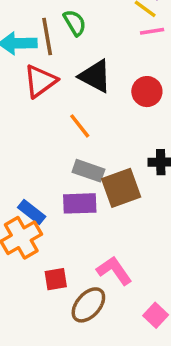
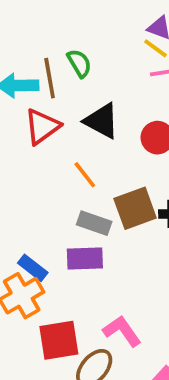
brown square: (121, 188) -> (135, 208), moved
red square: (56, 279) -> (59, 340), size x1.6

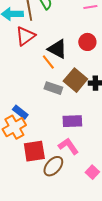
black triangle: (102, 121) -> (57, 49), moved
brown square: (135, 208) -> (75, 80), turned -30
purple rectangle: (85, 258) -> (72, 121), moved

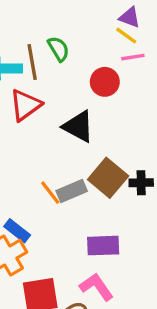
red circle: (87, 42) -> (105, 82), moved
orange line: (48, 62) -> (50, 193), moved
gray rectangle: (53, 88) -> (72, 191), turned -42

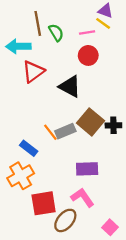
pink line: (133, 57) -> (87, 33), moved
brown line: (32, 62) -> (38, 23), moved
blue rectangle: (17, 231) -> (29, 148), moved

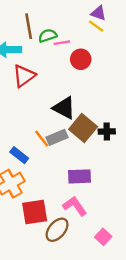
green semicircle: (56, 33) -> (48, 36), turned -78
pink line: (87, 33) -> (62, 43), moved
black triangle: (70, 86) -> (64, 108), moved

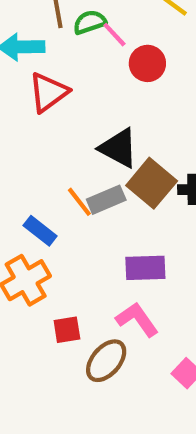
pink line: (62, 43) -> (114, 35), turned 56
red square: (35, 212) -> (67, 330), size x0.6

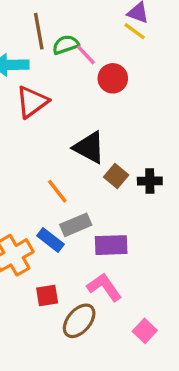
brown square: (152, 183) -> (116, 176), size x0.6
gray rectangle: (106, 200) -> (76, 225), moved
blue rectangle: (40, 231) -> (50, 240), moved

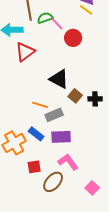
orange line: (57, 191) -> (40, 105), turned -35
gray rectangle: (76, 225) -> (54, 115), moved
purple rectangle: (111, 245) -> (61, 137), moved

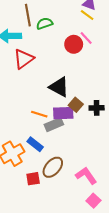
pink line: (57, 24) -> (86, 38), moved
purple rectangle: (61, 137) -> (63, 113), moved
pink L-shape: (68, 162) -> (86, 176), moved
brown ellipse: (53, 182) -> (53, 167), moved

